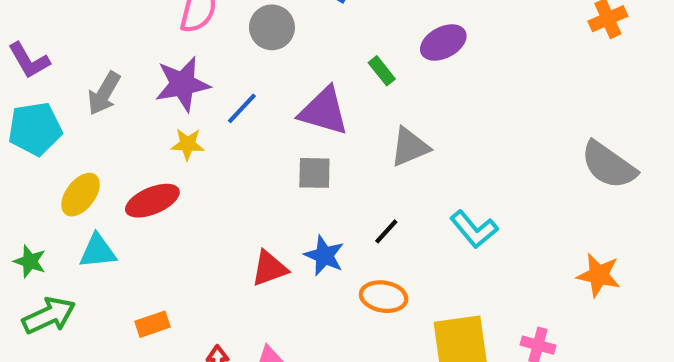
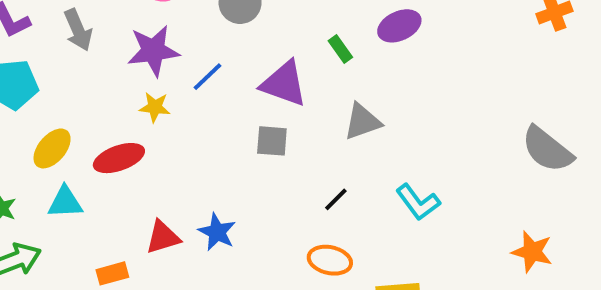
gray arrow: (104, 93) -> (78, 30), moved, turned -57
blue star: (324, 256) -> (217, 232), moved
red triangle: (269, 268) -> (163, 237), moved

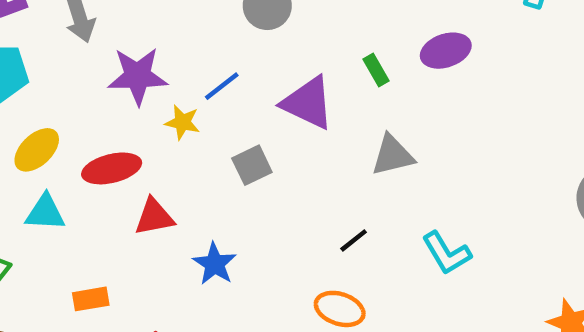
purple star: (153, 51) -> (138, 76), moved
yellow star: (155, 107) -> (182, 122), moved
gray square: (272, 141) -> (252, 165), moved, turned -36
red triangle: (163, 237) -> (154, 217), moved

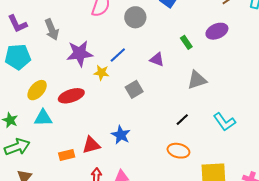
purple triangle: (308, 103) -> (157, 59), size x0.6
red triangle: (154, 217) -> (91, 145), moved

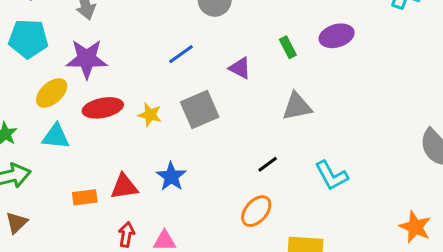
purple star: (80, 53) -> (87, 59), moved
yellow star: (101, 73) -> (150, 115), moved
gray square: (134, 89) -> (200, 110), size x1.4
orange ellipse: (178, 151) -> (256, 211), turned -70

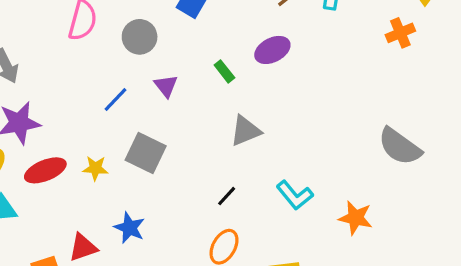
purple triangle: (240, 68) -> (166, 86), moved, turned 35
gray square: (200, 110) -> (146, 153), turned -30
orange star: (415, 227) -> (356, 218), moved

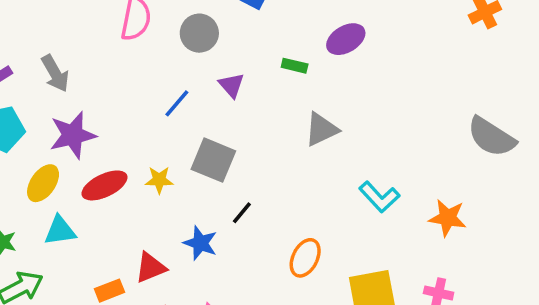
green rectangle: (224, 71) -> (295, 66), turned -35
black line: (227, 196) -> (242, 213), moved

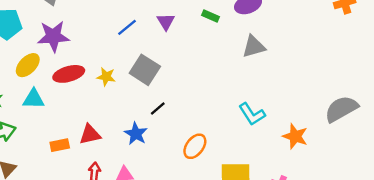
gray triangle: (321, 129) -> (254, 47), moved
gray semicircle: (491, 137) -> (341, 109), moved, turned 108
blue star: (200, 243) -> (136, 134), moved

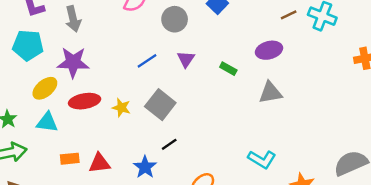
green rectangle: (211, 16) -> (228, 69), moved
cyan L-shape: (252, 114) -> (262, 159), turned -32
orange rectangle: (60, 145) -> (70, 159), moved

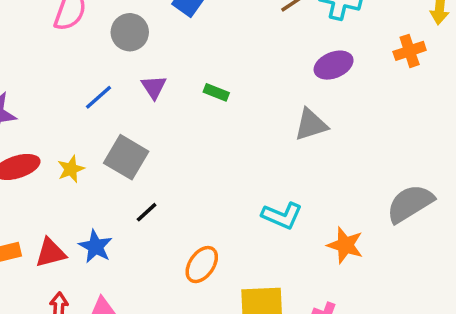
purple ellipse: (269, 50) -> (334, 65), moved
gray triangle: (270, 93) -> (311, 125), moved
yellow star: (121, 108) -> (71, 169), turned -30
blue star: (145, 167) -> (95, 246), moved

